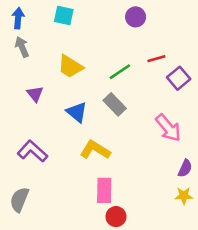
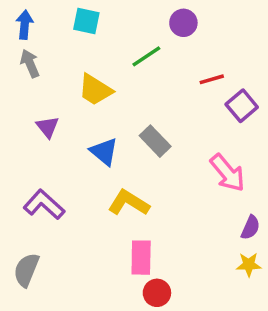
green line: (120, 72) -> (146, 56), moved

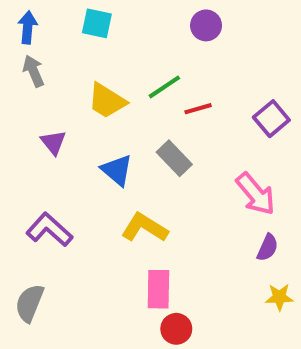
green line: (146, 56) -> (164, 87), moved
red line: (212, 79) -> (198, 109), moved
purple semicircle: (250, 228) -> (268, 248), moved

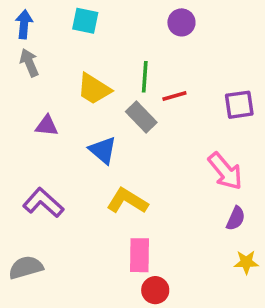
green line: (164, 87) -> (145, 77), turned -52
purple square: (271, 119) -> (239, 105), turned 32
purple triangle: (53, 142) -> (47, 126), turned -45
gray rectangle: (174, 158) -> (141, 117), moved
gray semicircle: (30, 303) -> (26, 267), turned 52

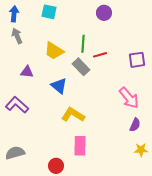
purple L-shape: (43, 203) -> (17, 105), moved
red circle: (155, 290) -> (56, 166), moved

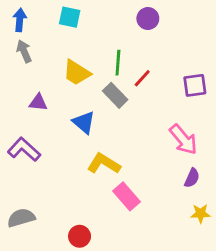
red line: (100, 55) -> (142, 78), turned -32
pink rectangle: (80, 146) -> (127, 196), moved, turned -42

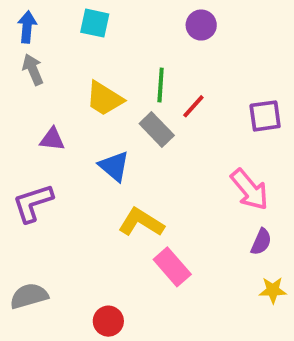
purple L-shape: (24, 149) -> (33, 203), turned -60

